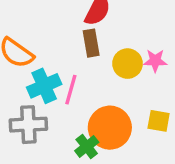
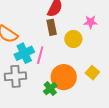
pink star: (155, 61) -> (91, 22), moved
yellow square: (159, 121) -> (92, 73), turned 32

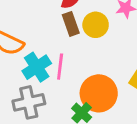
yellow circle: (73, 39) -> (96, 25), moved

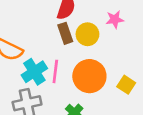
orange circle: (99, 93) -> (89, 76), moved

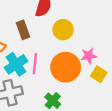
pink star: (115, 19) -> (89, 56), moved
brown rectangle: (65, 33) -> (23, 30), moved

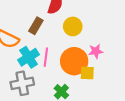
brown rectangle: (23, 30) -> (36, 26), turned 49
yellow square: (99, 74) -> (87, 73), moved, turned -32

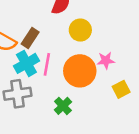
brown rectangle: (36, 26) -> (30, 38), moved
yellow square: (87, 73) -> (121, 89), moved, turned -32

